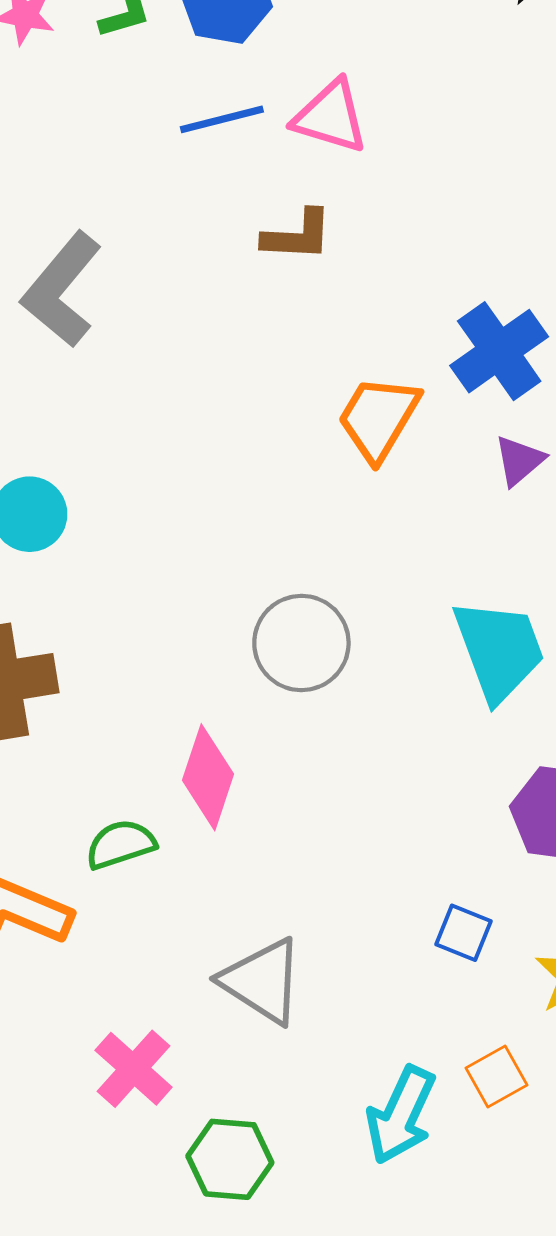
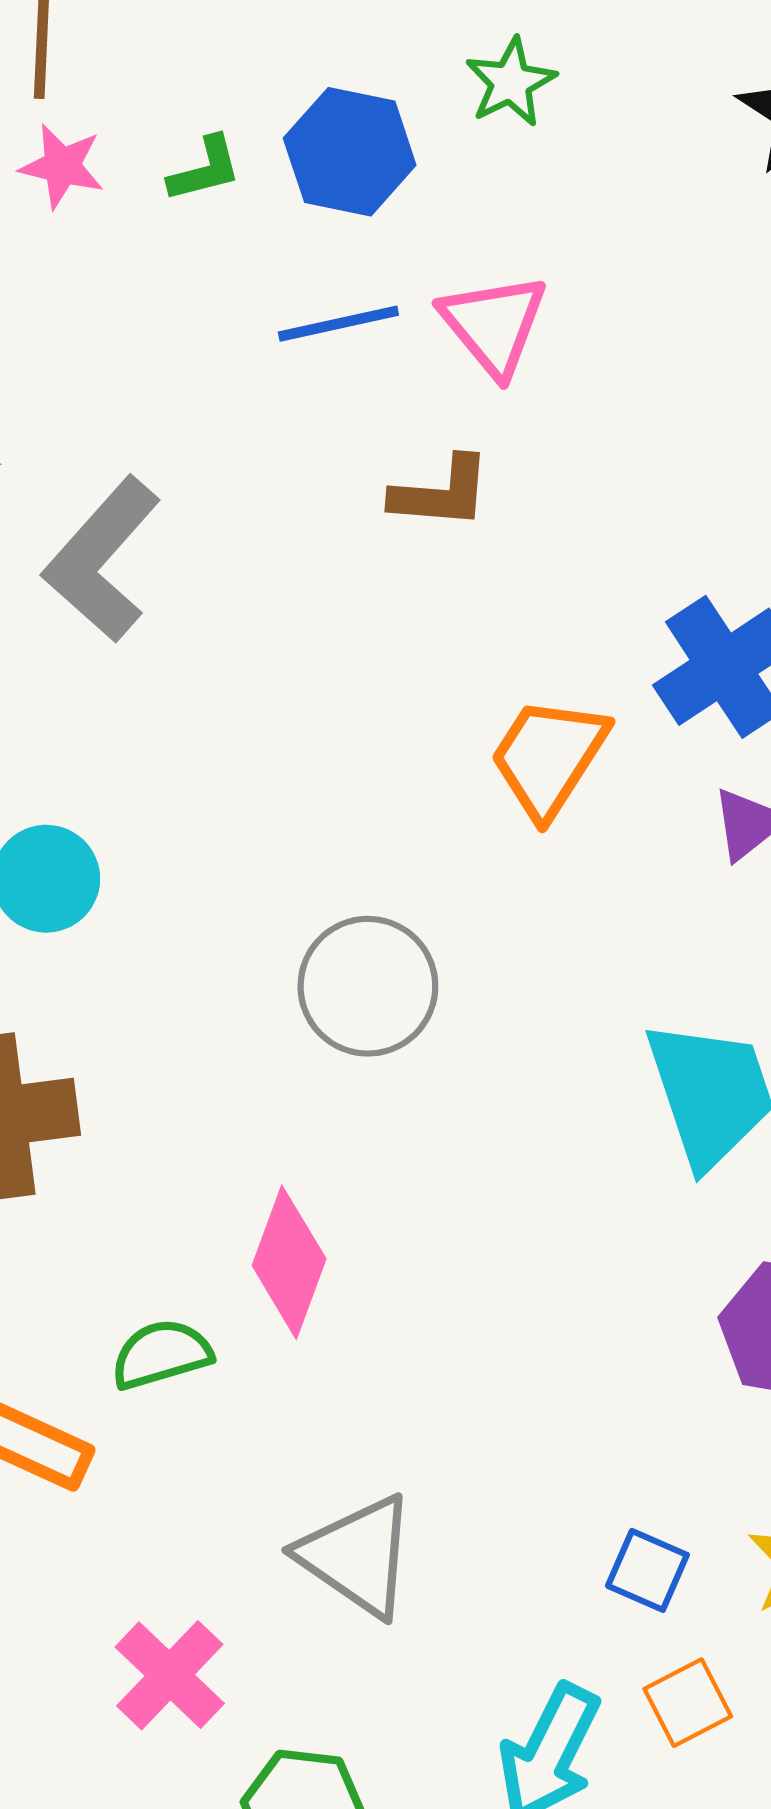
pink triangle: (331, 117) -> (494, 325), turned 32
gray circle: (301, 643) -> (368, 986), moved
blue square: (463, 933) -> (647, 1570), moved

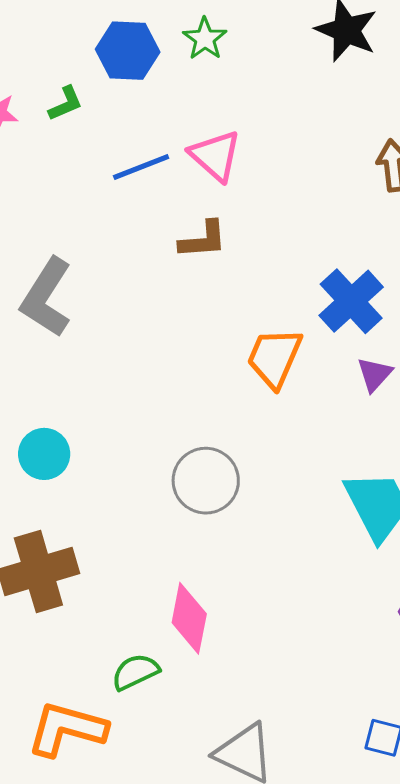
blue hexagon: (350, 152) -> (128, 51), moved

